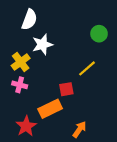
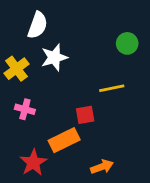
yellow cross: (21, 62) -> (16, 69), moved
yellow line: (87, 68) -> (112, 88), turned 30
orange arrow: (79, 129) -> (102, 167), turned 35

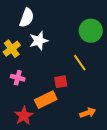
green circle: (127, 43) -> (91, 31), size x1.5
yellow line: (112, 88) -> (80, 63), turned 66
orange arrow: (102, 167) -> (88, 113), moved

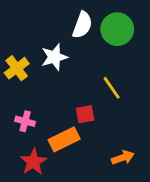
white semicircle: (27, 18) -> (82, 25), moved
green circle: (91, 31) -> (117, 29), moved
pink cross: (18, 78) -> (25, 121), moved

